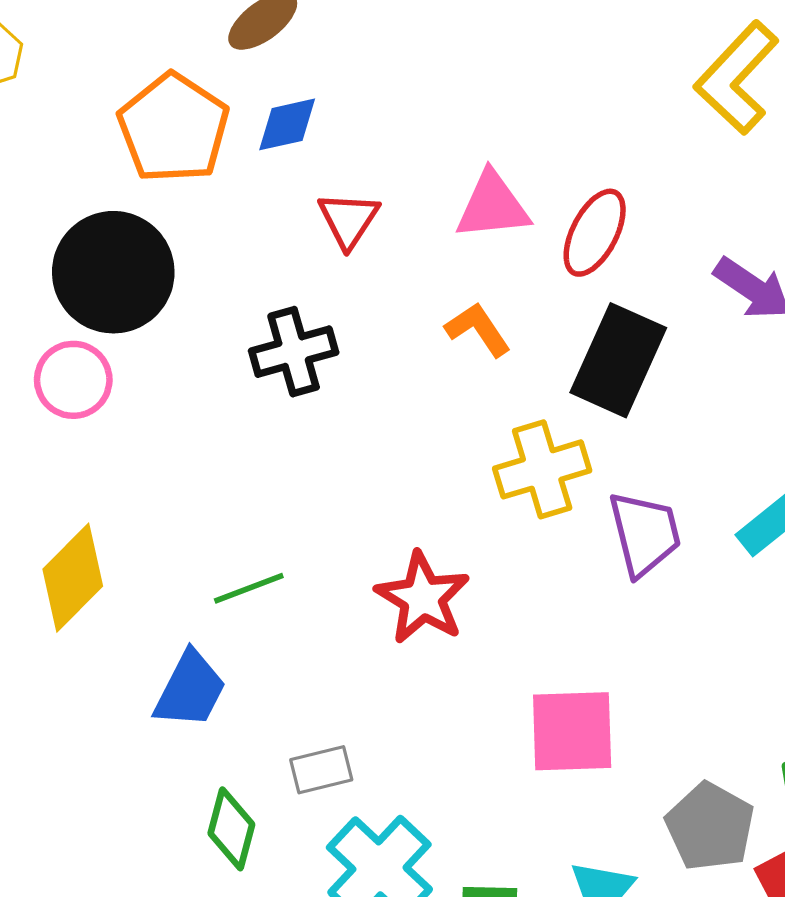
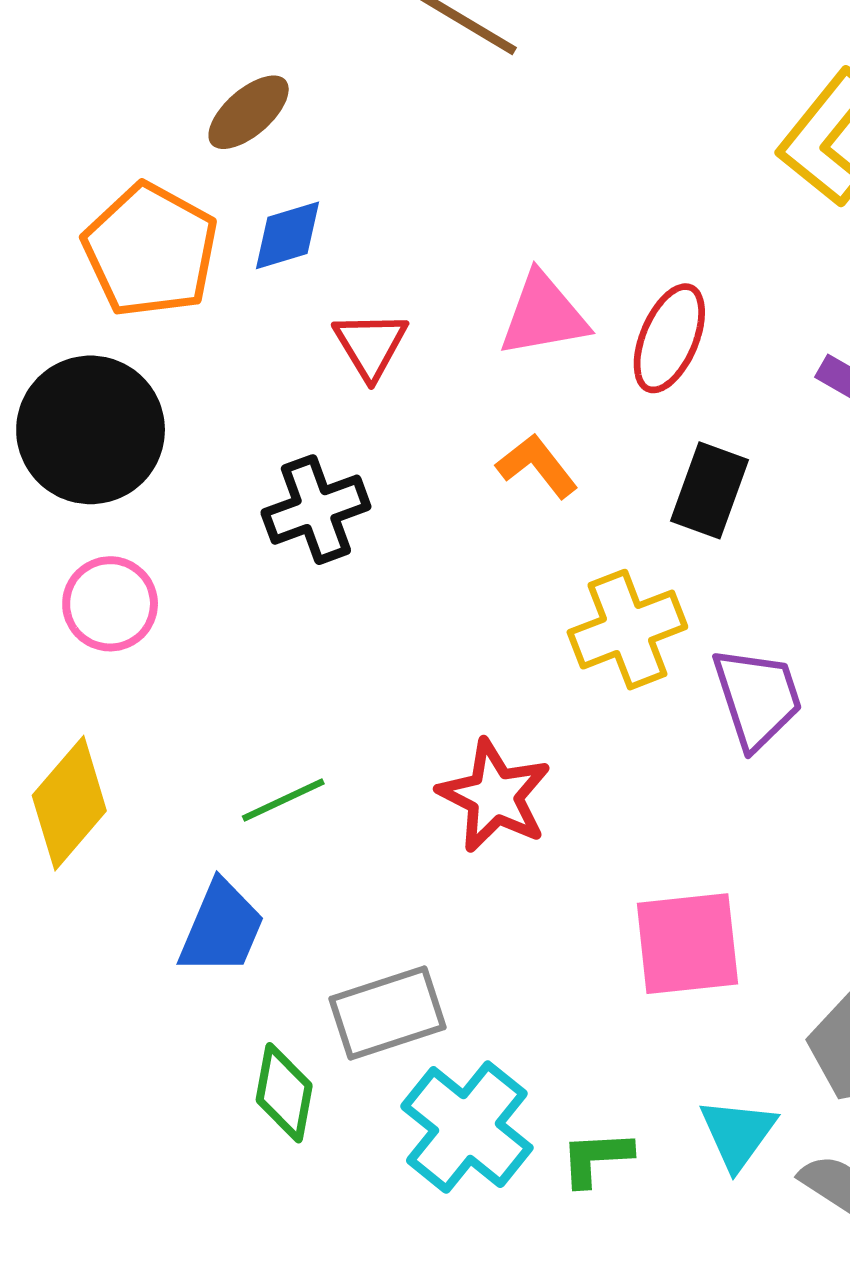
black rectangle: (618, 360) -> (710, 490), size x0.7
pink circle: (73, 380) -> (110, 604), moved
gray rectangle: (321, 770) -> (387, 1013), size x1.5

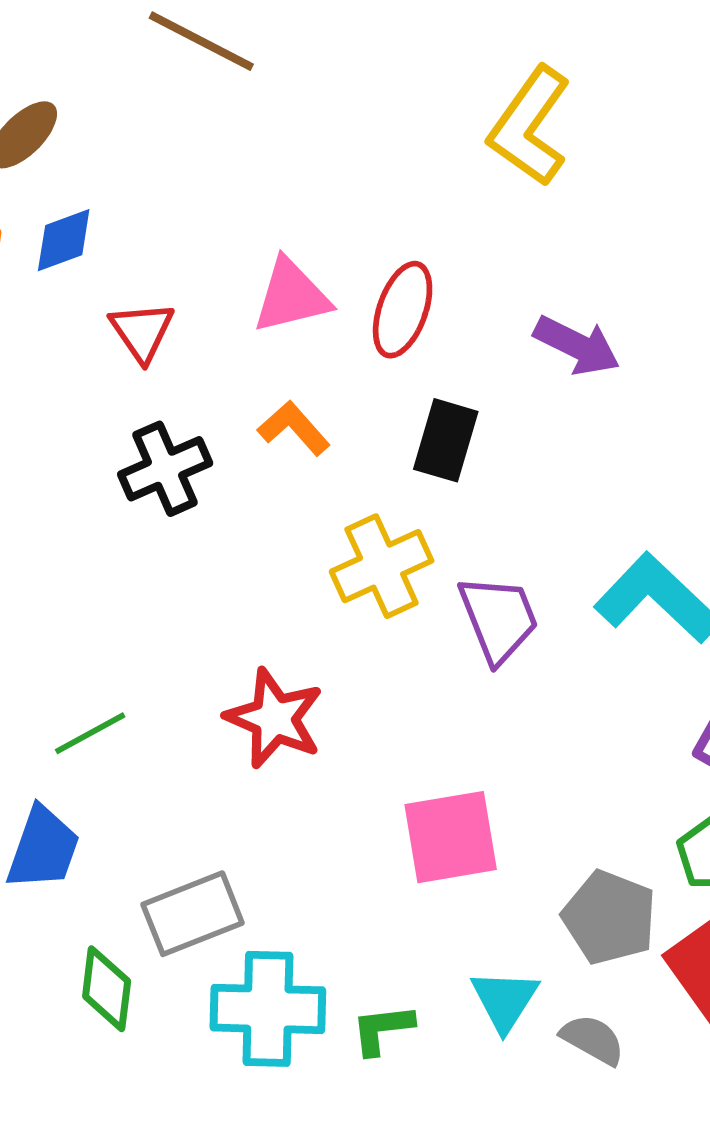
black cross: (316, 510) -> (165, 469), moved
cyan cross: (467, 1127) -> (268, 1009), turned -34

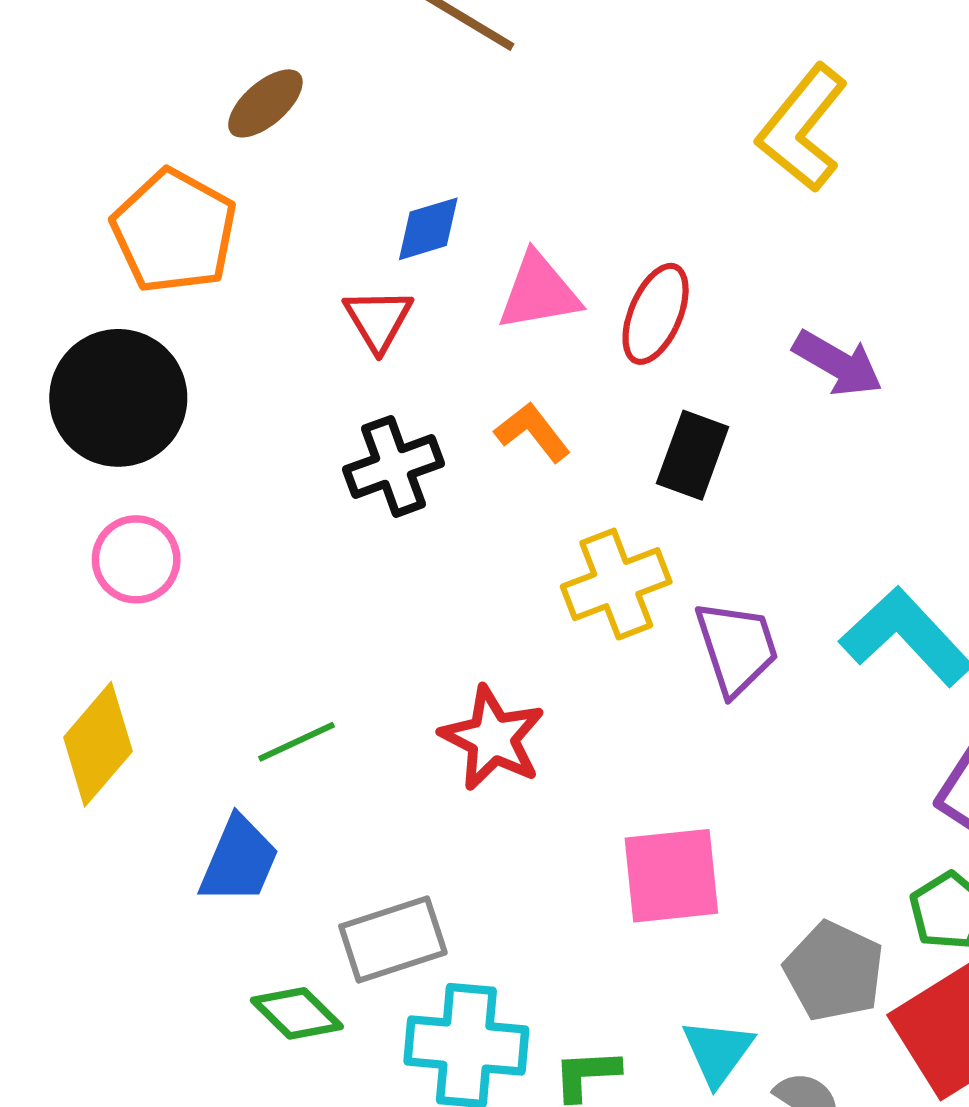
blue diamond: (64, 240) -> (428, 229), moved
green diamond: (107, 989) -> (297, 1013), turned -56

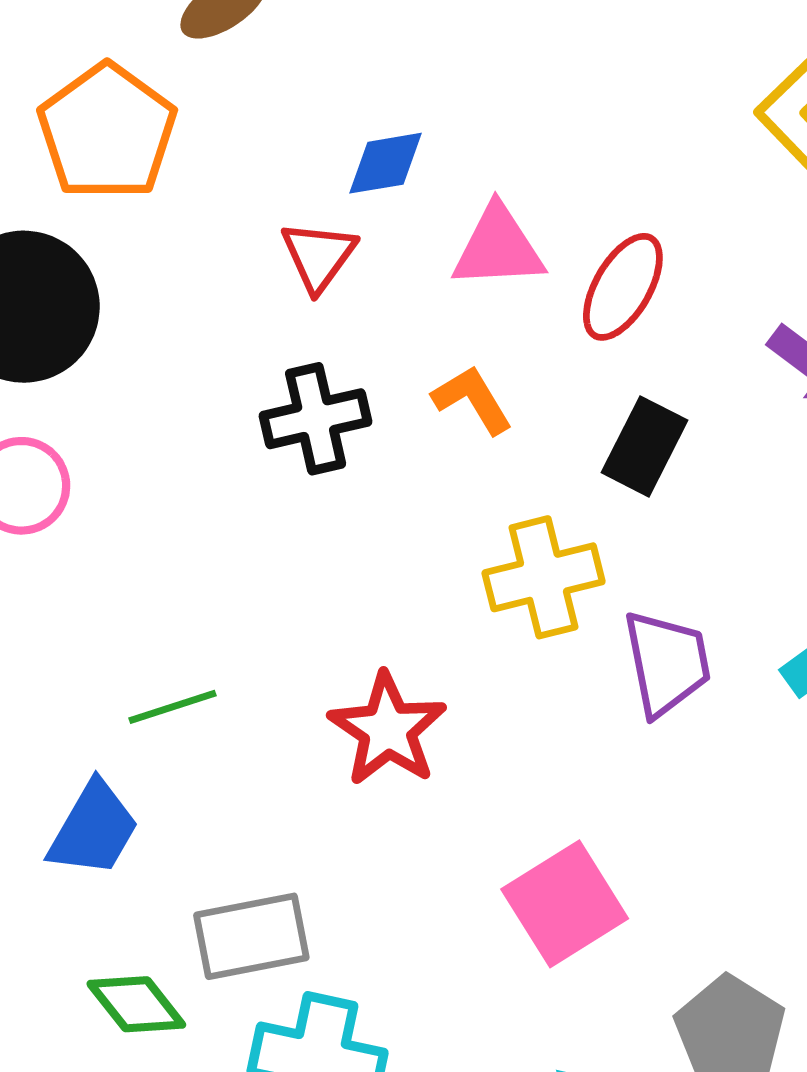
pink square: (671, 876) -> (565, 904), turned -33

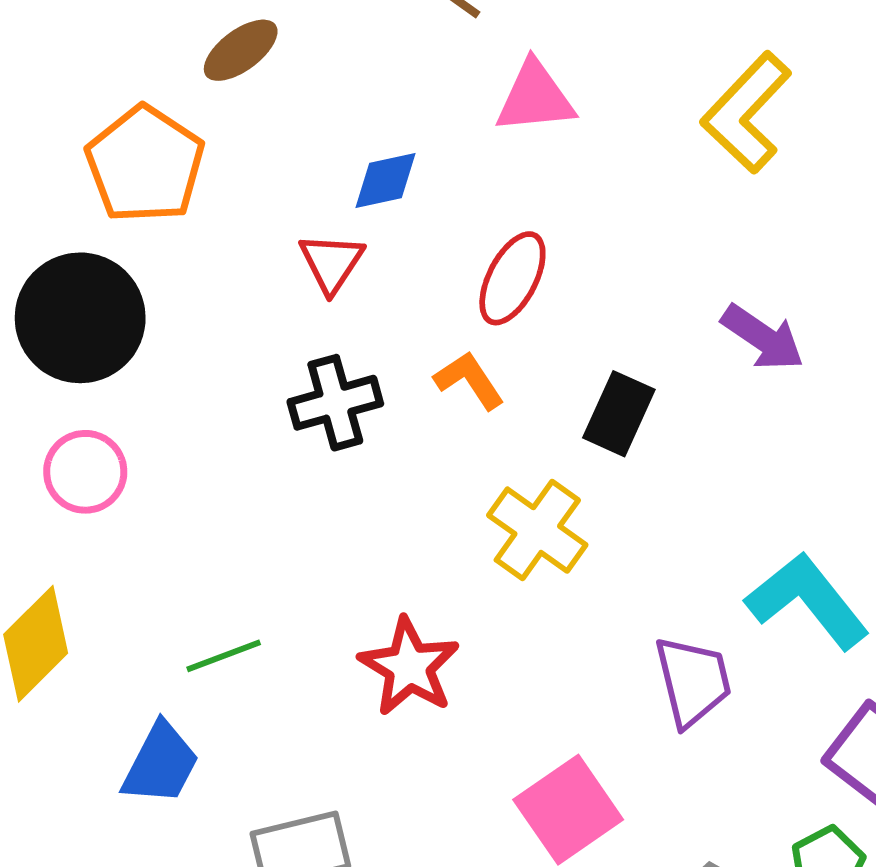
pink triangle: (498, 247) -> (535, 97), moved
red ellipse: (623, 287) -> (512, 278), moved
yellow cross: (544, 577) -> (537, 530), turned -38
purple trapezoid: (667, 663) -> (693, 681), moved

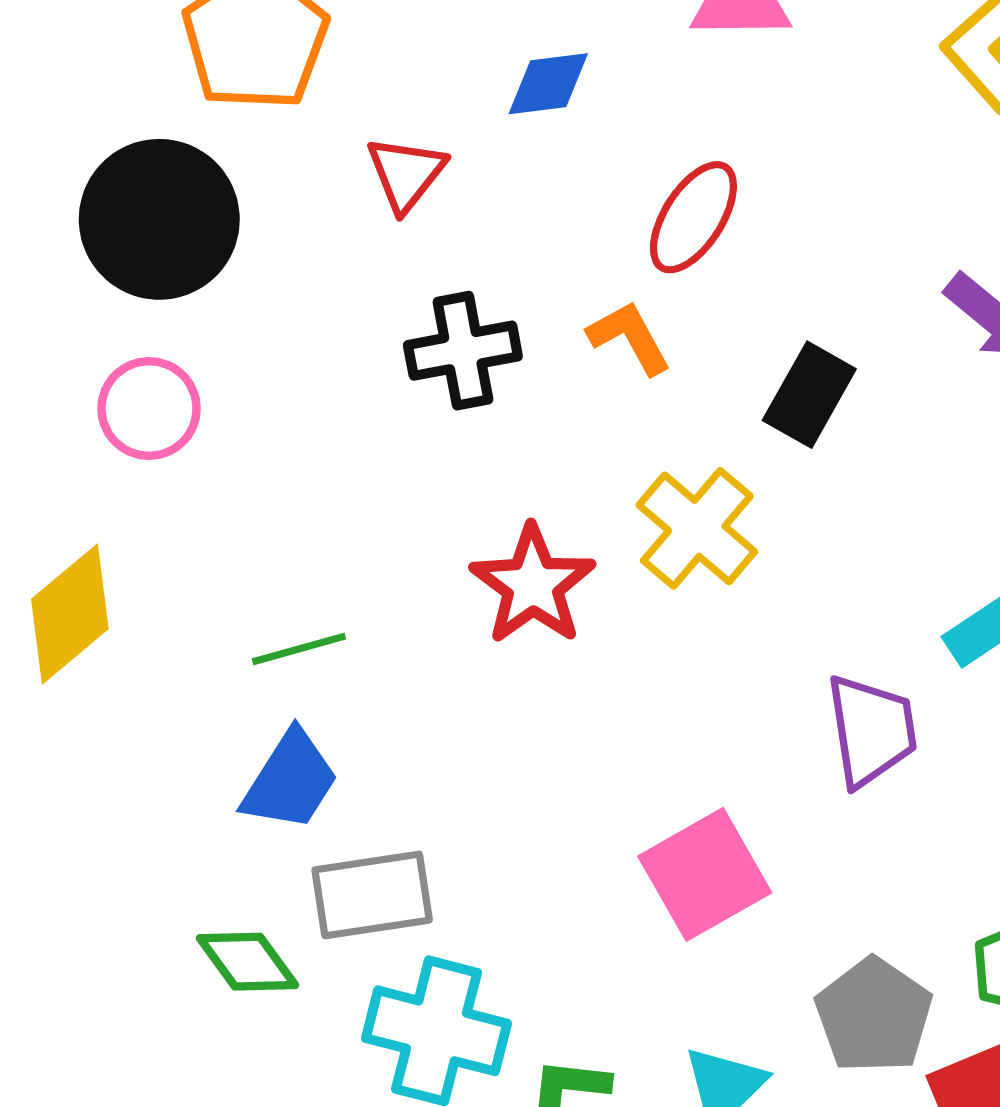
red triangle: (332, 263) -> (406, 174), moved
red star: (409, 667) -> (533, 585), moved
blue trapezoid: (161, 764) -> (290, 781), moved

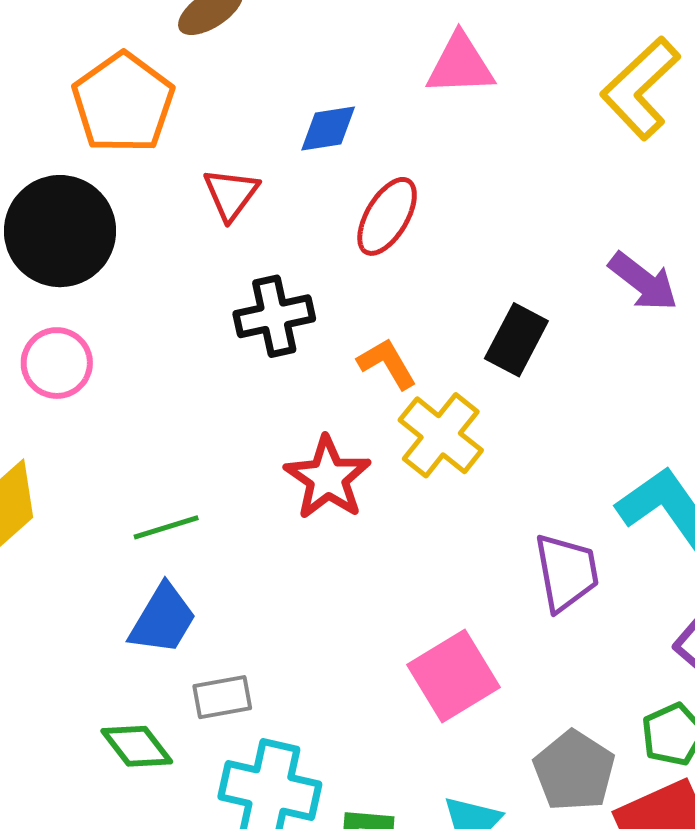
red ellipse: (693, 217) -> (387, 216), moved
orange L-shape: (629, 338) -> (387, 364), moved
gray rectangle: (372, 895) -> (222, 697), size x0.7

